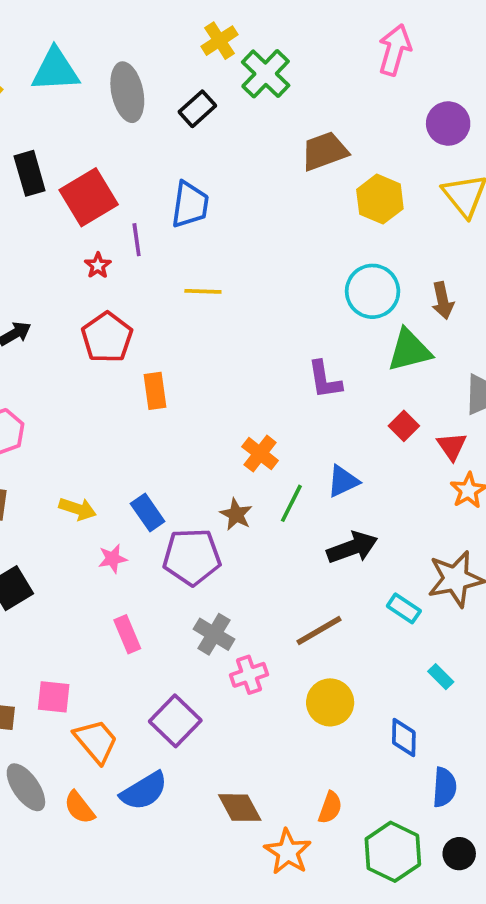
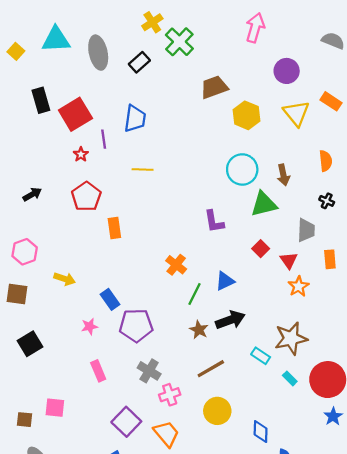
yellow arrow: (78, 509) -> (65, 279), moved
brown star: (236, 514) -> (199, 330), moved
cyan rectangle: (441, 677) -> (290, 378), moved
orange trapezoid: (96, 741) -> (166, 434), moved

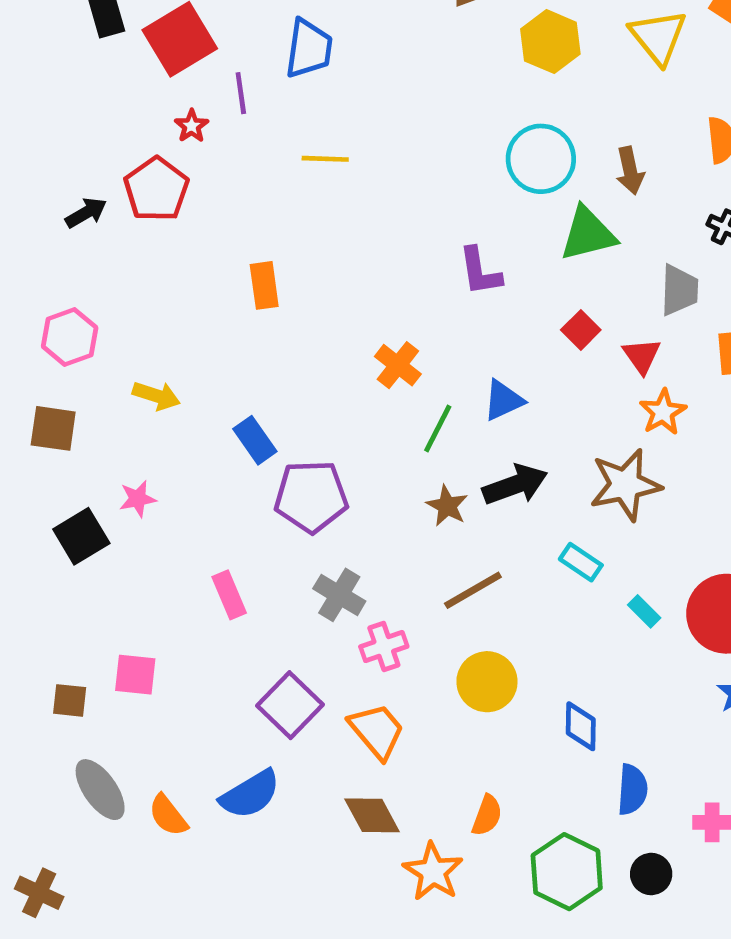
red pentagon: (86, 197) -> (156, 189), moved
pink star: (90, 326) -> (138, 499), moved
brown star: (291, 338) -> (625, 485), moved

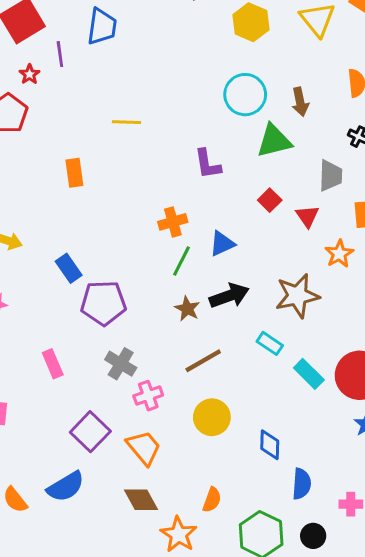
yellow line: (325, 159) -> (127, 122), moved
orange cross: (398, 365) -> (173, 222), moved, turned 36
orange star: (663, 412) -> (339, 254), moved
cyan rectangle: (644, 611) -> (309, 374), size x1.5

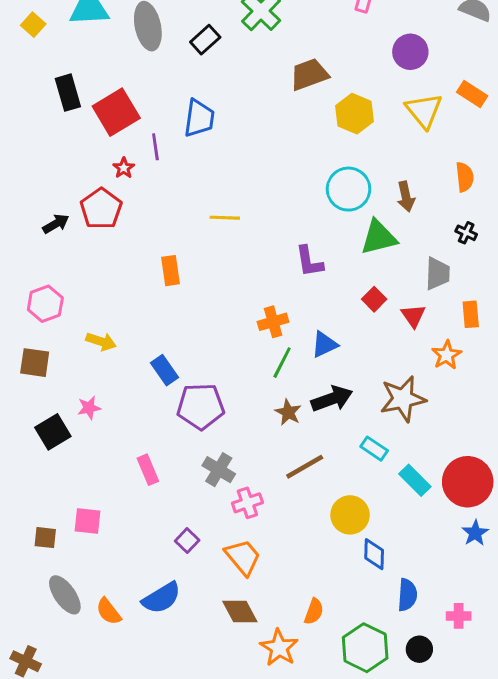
yellow circle: (212, 417) -> (350, 515), moved
purple square: (90, 432) -> (187, 541), size x0.6

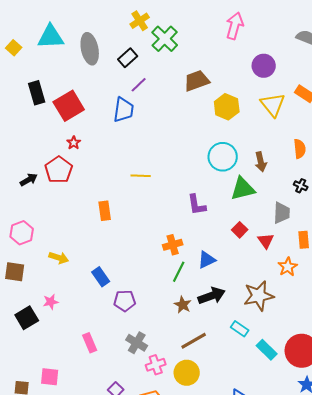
purple line: (155, 147) -> (139, 85), moved, turned 54
purple pentagon: (201, 406) -> (125, 301), size x0.7
yellow circle: (350, 515) -> (187, 373), moved

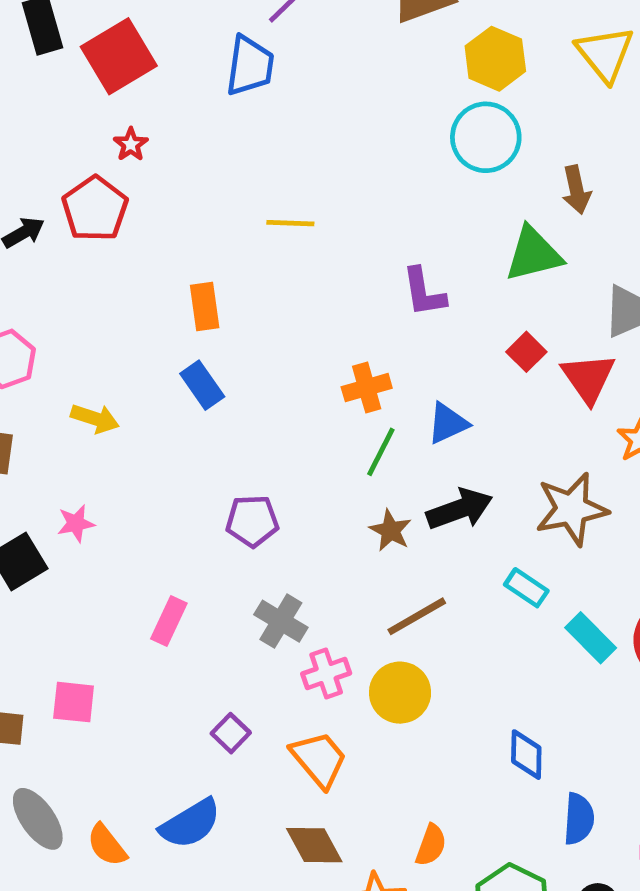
cyan circle: (223, 157) -> (486, 137), moved
red triangle: (266, 241) -> (588, 378), size x1.4
blue rectangle: (101, 277) -> (202, 385), moved
pink rectangle: (90, 343) -> (169, 621), turned 48

